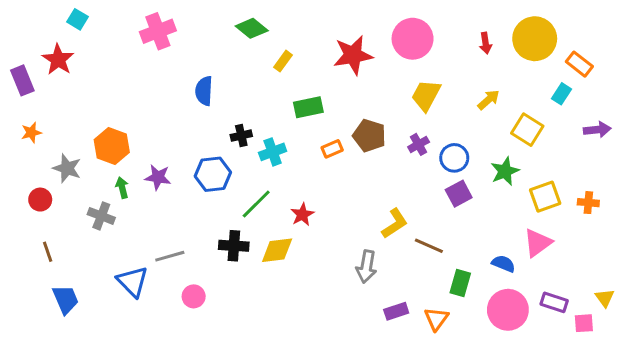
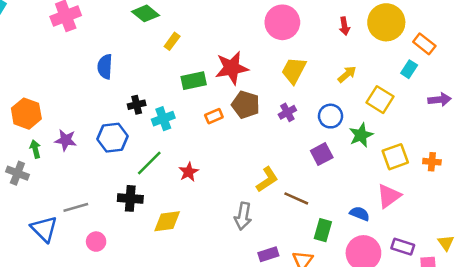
red star: (353, 55) -> (232, 68), moved
blue circle: (454, 158) -> (331, 116), moved
yellow diamond: (277, 250) -> (167, 221), moved

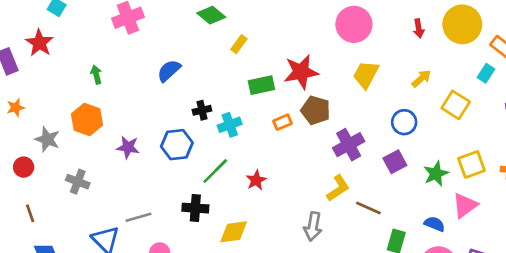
blue semicircle: (105, 67) -> (169, 71), turned 45
purple cross: (287, 112) -> (349, 145), moved, size x1.6
green star: (361, 135) -> (436, 174), moved
green arrow: (35, 149) -> (96, 75), moved

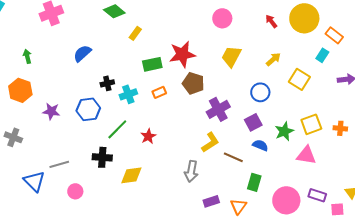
pink circle: (354, 24) -> (222, 18), size x0.7
red arrow: (419, 28) -> (271, 21), turned 152
orange rectangle: (283, 122) -> (159, 92), moved
pink triangle: (465, 205) -> (306, 155), turned 45
blue semicircle: (435, 224) -> (260, 145), moved

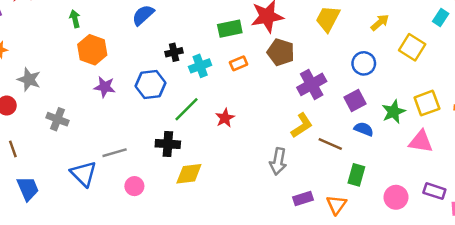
orange hexagon: (20, 90) -> (92, 50), moved
yellow diamond: (131, 175) -> (189, 174), moved
pink circle: (286, 200) -> (396, 197), size x0.7

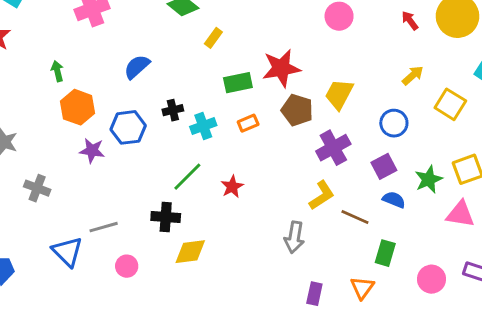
yellow trapezoid: (328, 19) -> (339, 94), moved
blue hexagon: (151, 84) -> (128, 127), moved
purple rectangle: (303, 199) -> (314, 294), moved, turned -60

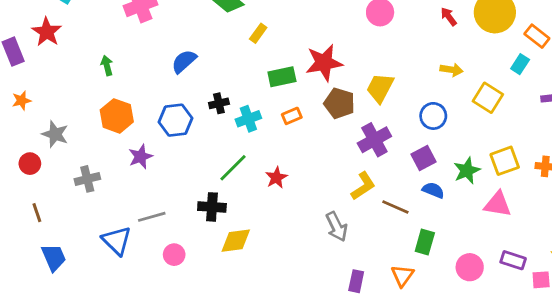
yellow arrow: (413, 75) -> (451, 70), turned 50
orange hexagon: (78, 107) -> (117, 116), moved
purple star: (92, 151) -> (141, 157), moved, turned -30
gray cross: (37, 188) -> (87, 179), turned -35
gray arrow: (294, 237) -> (337, 227), turned -36

